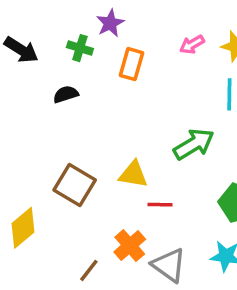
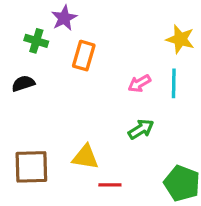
pink arrow: (192, 44) -> (139, 83), moved
green arrow: (194, 144) -> (141, 129), size x0.7
brown square: (75, 185) -> (31, 167), turned -33

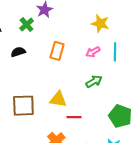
yellow star: (180, 39) -> (100, 23), moved
green cross: (36, 41) -> (27, 25), turned 32
orange rectangle: (84, 56) -> (57, 51), moved

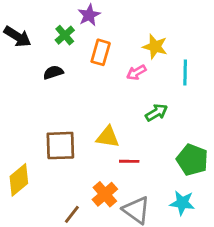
yellow star: (100, 23) -> (155, 47), moved
orange rectangle: (57, 51) -> (101, 52), moved
pink arrow: (93, 52) -> (136, 72), moved

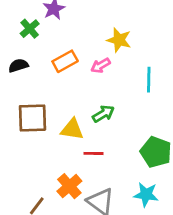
orange rectangle: (101, 52) -> (65, 61), moved, turned 45
cyan line: (185, 72) -> (149, 80), moved
green arrow: (156, 113) -> (103, 114), moved
brown square: (60, 146) -> (32, 118), moved

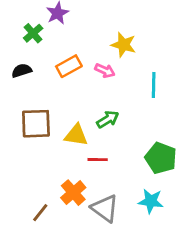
pink arrow: (101, 66) -> (105, 71), turned -126

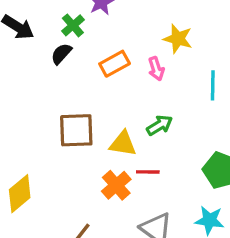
black semicircle: (22, 71) -> (61, 54), moved, turned -30
pink arrow: (105, 71) -> (156, 69), turned 48
orange cross: (73, 193) -> (116, 185), moved

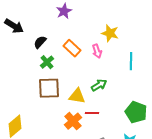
green cross: (73, 25) -> (47, 62), moved
orange rectangle: (115, 64) -> (72, 48), turned 72

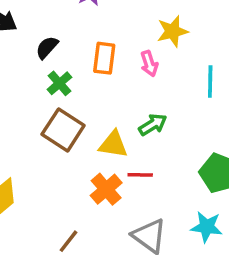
yellow star: (110, 33) -> (173, 31), turned -30
orange rectangle: (72, 48) -> (104, 58), turned 54
brown square: (49, 88) -> (63, 130), turned 35

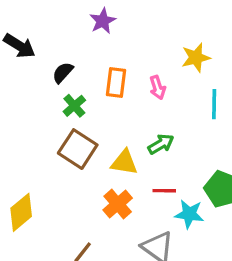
yellow star: (173, 31) -> (196, 58), moved
red line: (140, 175) -> (164, 191), moved
cyan star: (207, 227) -> (189, 214), moved

